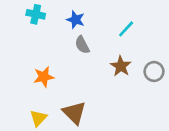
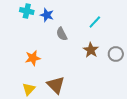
blue star: (76, 20) -> (47, 15), moved

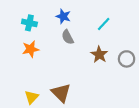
cyan cross: (27, 11) -> (29, 23), moved
blue star: (47, 15) -> (63, 16), moved
orange star: (33, 58) -> (31, 49), moved

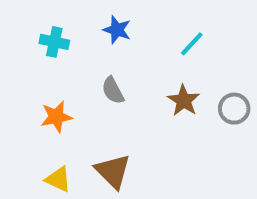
gray semicircle: (68, 37) -> (113, 90), moved
orange star: (31, 49) -> (56, 117), moved
yellow triangle: (32, 97) -> (58, 179), turned -48

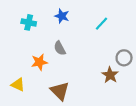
brown star: (184, 101) -> (110, 75), moved
orange star: (56, 117) -> (39, 62), moved
yellow triangle: (58, 179) -> (18, 85), moved

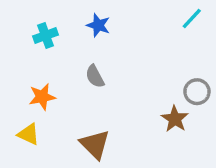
cyan cross: (29, 22) -> (46, 36), turned -32
cyan line: (102, 24) -> (192, 18), moved
orange star: (39, 62) -> (42, 97), moved

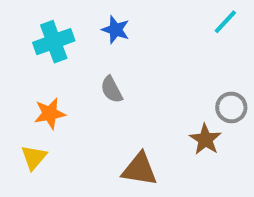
cyan cross: (46, 36) -> (54, 42), size x1.4
yellow triangle: (29, 134) -> (34, 157), turned 45
brown triangle: (95, 144) -> (140, 169), moved, turned -36

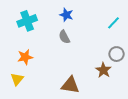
cyan line: (225, 22) -> (113, 23), moved
blue star: (116, 30) -> (66, 15), moved
gray semicircle: (112, 90) -> (64, 37), moved

